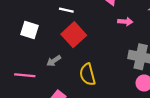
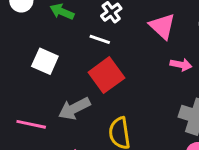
gray arrow: (54, 61) -> (74, 109), size x1.5

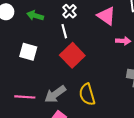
white line: (100, 39) -> (64, 31), turned 64
gray arrow: (74, 109) -> (55, 94), moved

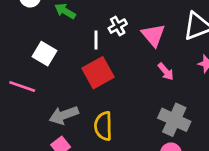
white cross: (70, 11) -> (118, 26), moved
pink arrow: (123, 41) -> (166, 72), turned 32
pink line: (25, 97) -> (22, 86), moved

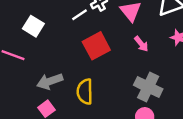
white line: (96, 40) -> (79, 15), turned 56
red square: (98, 73) -> (96, 46), moved

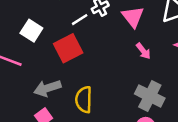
red square: (96, 46) -> (68, 48), moved

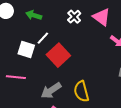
white line: (80, 20) -> (43, 38), moved

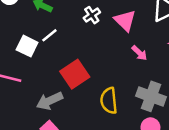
red square: (58, 55) -> (75, 74), moved
yellow semicircle: (81, 91) -> (109, 101), moved

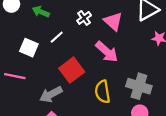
white line: (49, 35) -> (57, 37), moved
pink arrow: (139, 53) -> (107, 52), moved, size x1.6

